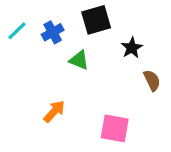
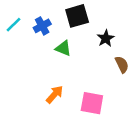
orange arrow: (54, 111) -> (55, 94), moved

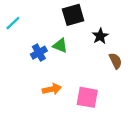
blue cross: (42, 26) -> (39, 53), moved
orange arrow: (55, 94) -> (52, 89), turned 36

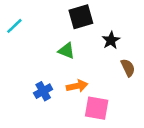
blue cross: (39, 53) -> (43, 91), moved
orange arrow: (52, 89) -> (77, 86), moved

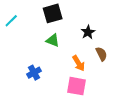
black square: (81, 17) -> (53, 13), moved
orange arrow: (77, 86) -> (79, 63), moved, turned 70

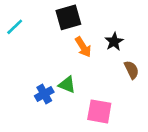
green triangle: (53, 40) -> (67, 85), moved
orange arrow: (79, 63) -> (83, 47), moved

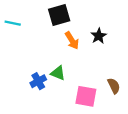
cyan line: (15, 27) -> (13, 23), turned 56
brown semicircle: (132, 70) -> (114, 86), moved

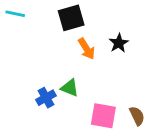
cyan line: (13, 23) -> (15, 14), moved
brown semicircle: (114, 86) -> (137, 116), moved

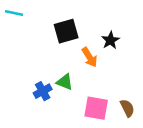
black square: (71, 18) -> (66, 31), moved
orange arrow: (87, 49) -> (90, 57), moved

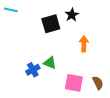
black star: (110, 40) -> (72, 15), moved
orange arrow: (90, 57) -> (84, 44), moved, turned -147

